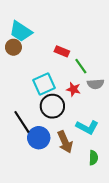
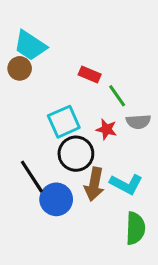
brown arrow: (65, 142) -> (94, 184), moved, turned 35
green semicircle: (93, 158) -> (135, 228), size x1.5

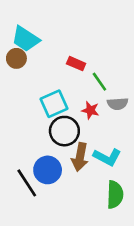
black line: (32, 177) -> (27, 183), moved

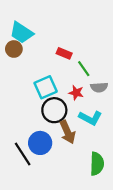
brown arrow: (80, 157) -> (67, 132), turned -35
cyan L-shape: (107, 157) -> (90, 118), moved

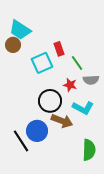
red rectangle: (64, 53) -> (59, 49), turned 48
cyan square: (46, 87) -> (42, 63), moved
brown arrow: (67, 132) -> (62, 121), turned -45

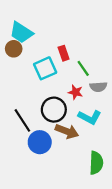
black line: (21, 141) -> (22, 120), moved

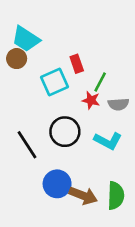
green line: (83, 68) -> (100, 82), turned 63
red star: (76, 92) -> (91, 100), moved
brown arrow: (67, 131) -> (83, 196), moved
blue circle: (40, 142) -> (57, 184), moved

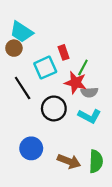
red star: (91, 100) -> (75, 83), size x1.5
gray semicircle: (118, 104) -> (89, 92), moved
black line: (27, 145) -> (23, 88), moved
blue circle: (57, 184) -> (31, 148), moved

